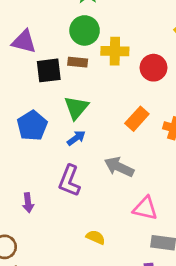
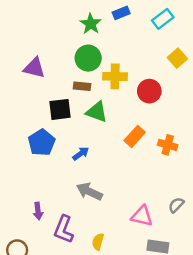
black square: (49, 70) -> (60, 109), moved
green triangle: (76, 108) -> (97, 112), moved, turned -50
gray arrow: (119, 167) -> (89, 191), moved
purple L-shape: (69, 181) -> (64, 229), moved
yellow semicircle: (96, 237) -> (98, 242), turned -98

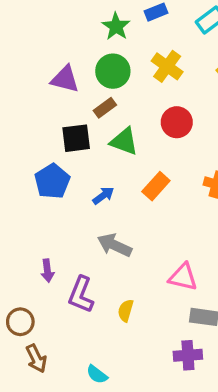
purple triangle: (34, 68) -> (65, 79), moved
yellow cross: (115, 76) -> (167, 66), moved, turned 35
brown rectangle: (82, 86) -> (105, 108), turned -42
red circle: (149, 91) -> (177, 122), moved
orange rectangle: (135, 136) -> (156, 186), moved

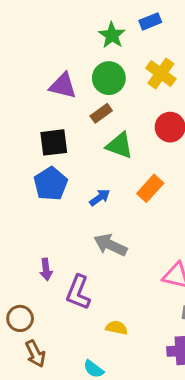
black square: (76, 138) -> (54, 142), moved
yellow semicircle: (126, 311) -> (117, 328), moved, turned 85

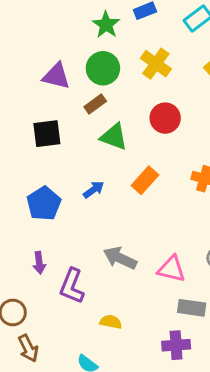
blue pentagon: (51, 184) -> (44, 204), moved
gray arrow: (110, 245) -> (120, 258), moved

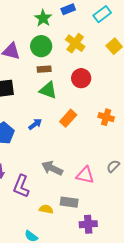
brown rectangle: (95, 104) -> (44, 69), moved, turned 32
gray rectangle: (192, 308) -> (69, 202), moved

